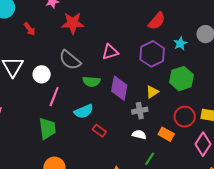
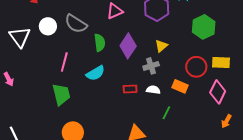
white circle: (42, 74) -> (48, 26), moved
green hexagon: (182, 79) -> (204, 27), moved
green semicircle: (91, 81) -> (100, 43), turned -96
purple diamond: (119, 88) -> (128, 46), turned 30
red rectangle: (99, 131) -> (130, 89), moved, turned -32

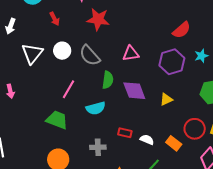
purple diamond: (128, 46) -> (134, 91), turned -70
gray cross: (151, 66) -> (98, 147), moved
green trapezoid: (61, 94) -> (57, 120), turned -70

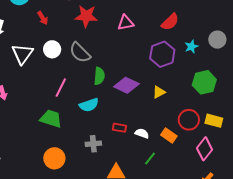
pink triangle: (131, 54) -> (126, 23), moved
purple diamond: (134, 91) -> (126, 85), turned -40

